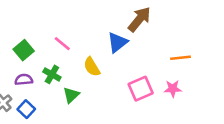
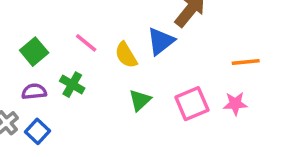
yellow semicircle: (92, 67) -> (126, 55), moved
green triangle: (71, 95) -> (140, 100), moved

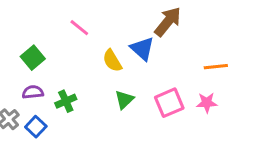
blue triangle: (161, 41) -> (142, 49), turned -40
pink line: (86, 43) -> (79, 28), moved
green cross: (72, 85) -> (66, 101), moved, turned 36

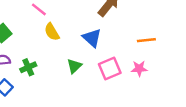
blue triangle: (142, 49) -> (92, 38), moved
yellow semicircle: (112, 61) -> (52, 32), moved

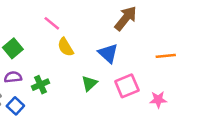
pink star: (139, 68) -> (158, 100), moved

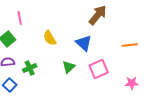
pink line: (52, 23) -> (20, 18), moved, turned 40
pink star: (158, 100) -> (132, 83), moved

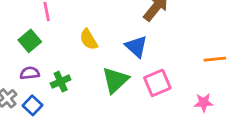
orange line: (130, 45) -> (215, 59), moved
green triangle: (69, 67) -> (115, 80), size x1.5

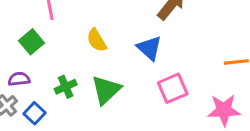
purple semicircle: (30, 73) -> (19, 79), moved
green triangle: (115, 80) -> (106, 90), moved
pink star: (204, 103) -> (224, 110), size x1.5

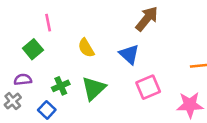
blue square: (35, 113) -> (47, 110), moved

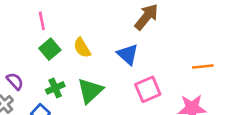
green square: (33, 49) -> (50, 49), moved
purple semicircle: (23, 80) -> (15, 81), turned 54

